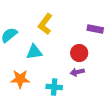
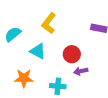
cyan triangle: (34, 52) -> (38, 51), turned 36
red circle: (79, 53) -> (72, 54), moved

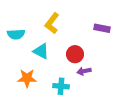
cyan semicircle: (13, 34) -> (16, 34), turned -144

